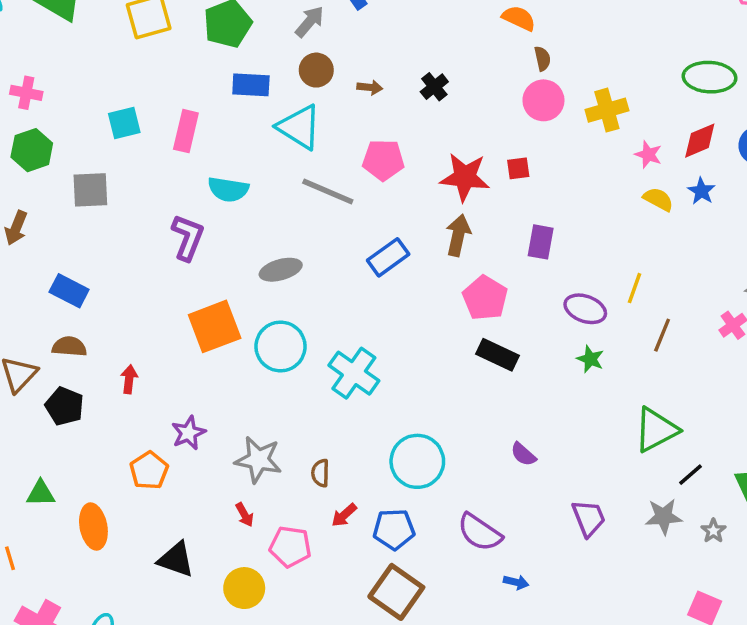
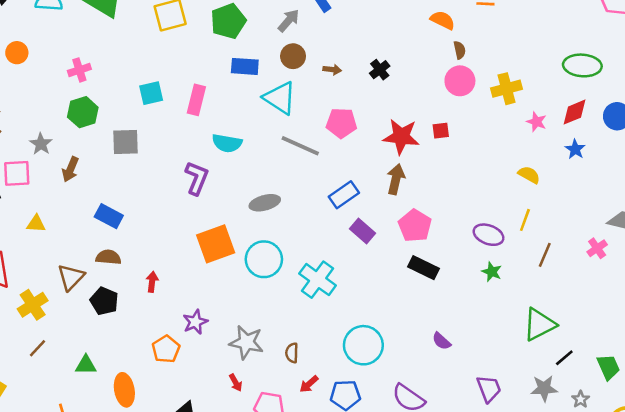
pink cross: (26, 93) -> (79, 70), turned -30
yellow semicircle: (658, 199) -> (529, 175), moved
purple rectangle: (541, 242) -> (363, 231), moved, turned -60

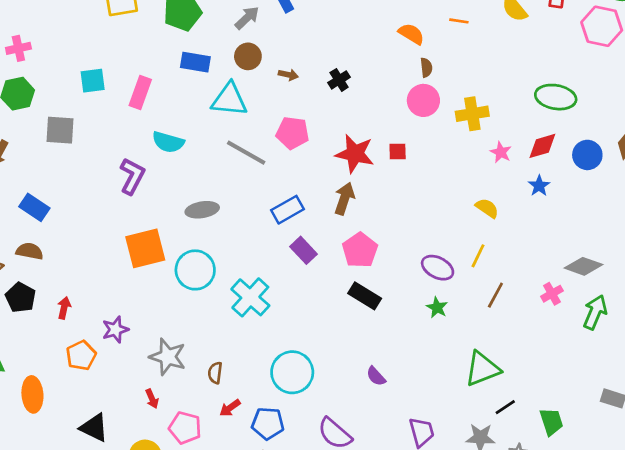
cyan triangle: (280, 98) -> (229, 100), turned -33
red arrow: (152, 282) -> (64, 308), moved

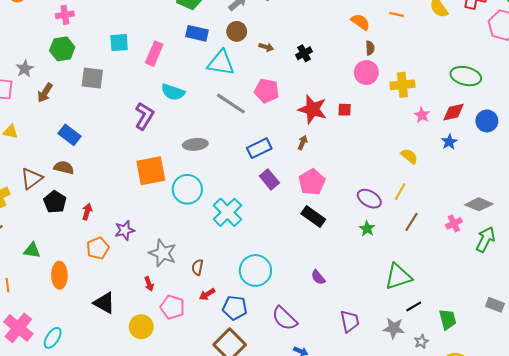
brown arrow: (344, 199) -> (303, 143), size x0.6

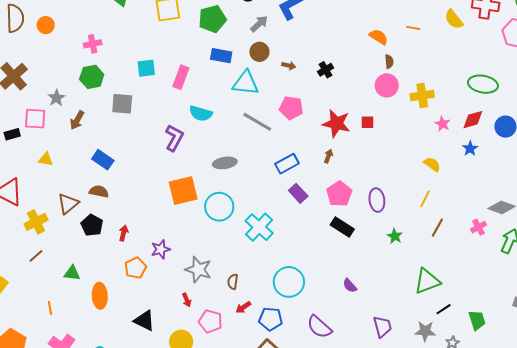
purple ellipse: (369, 199) -> (377, 200), moved, turned 55

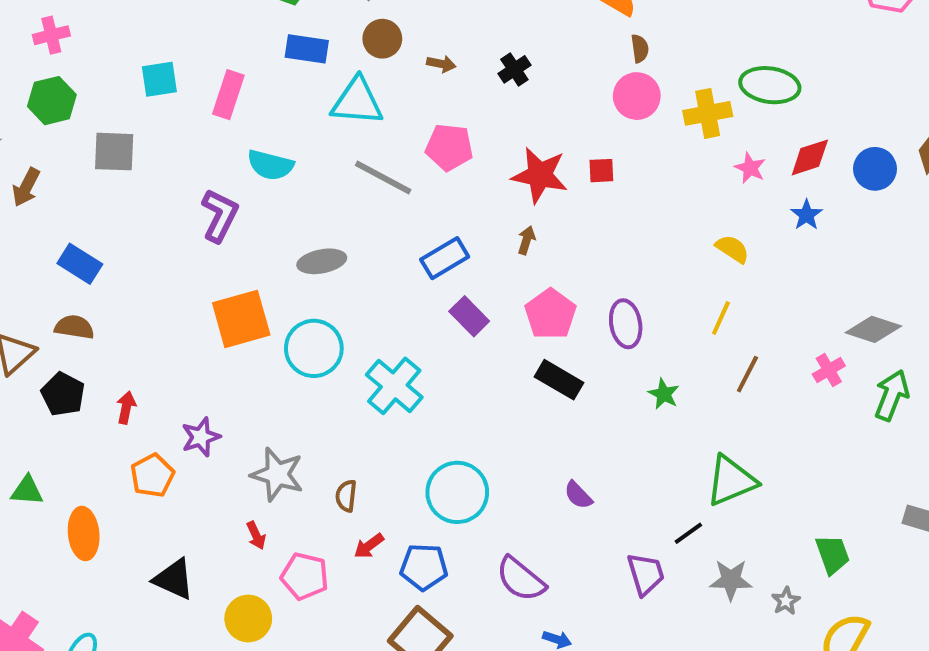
green ellipse: (483, 84) -> (770, 85), moved
black line: (444, 309) -> (688, 533), moved

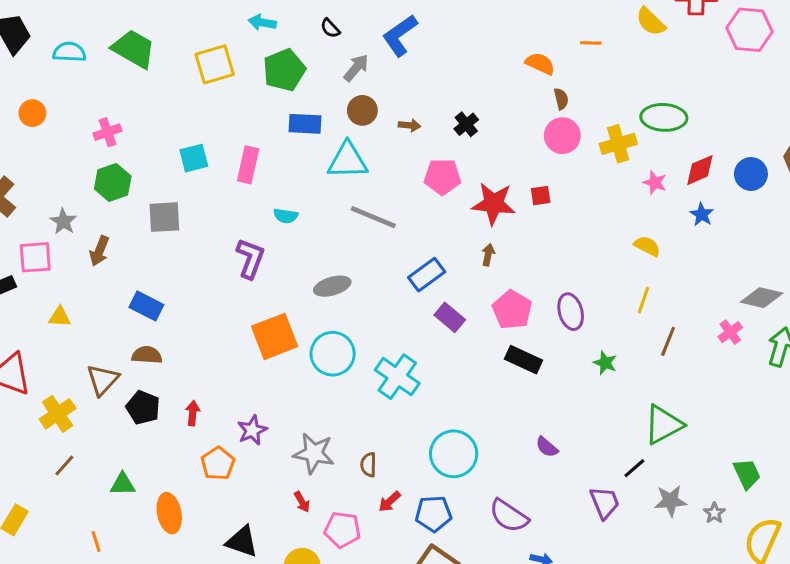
pink pentagon: (449, 147) -> (442, 177), moved
cyan semicircle: (270, 165) -> (286, 216), size x0.7

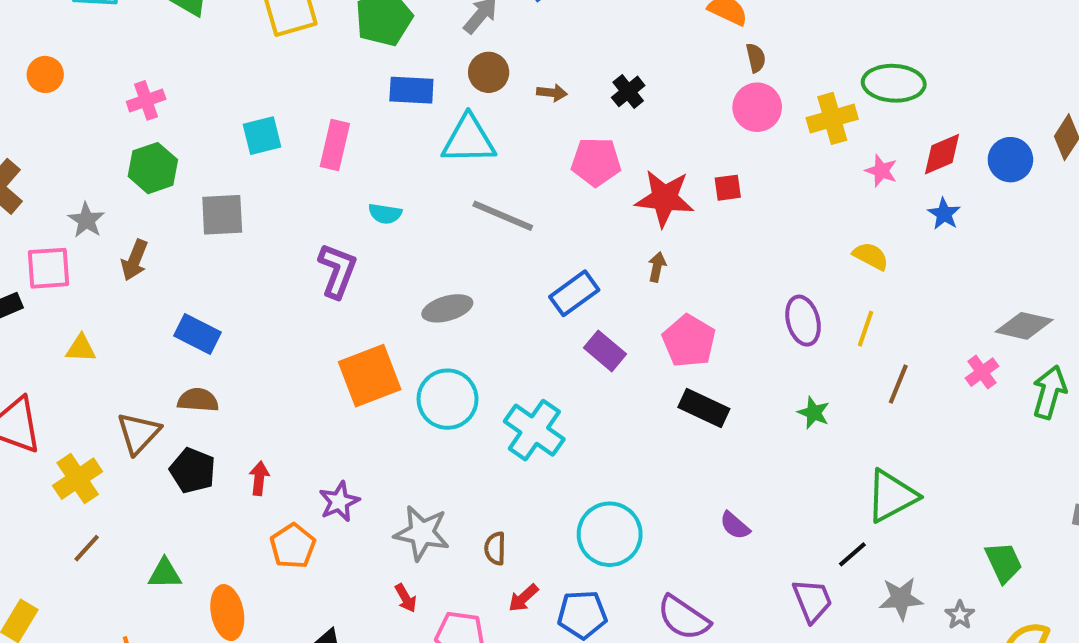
purple ellipse: (571, 312) -> (803, 321), moved

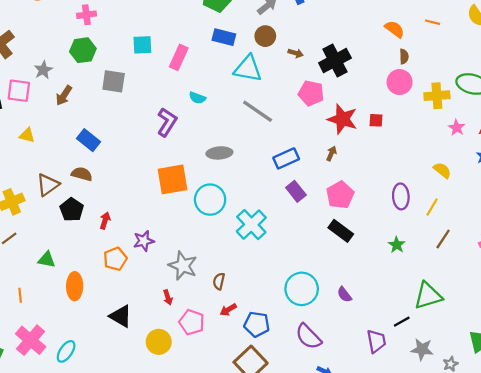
black cross: (628, 91) -> (335, 60), size x1.8
cyan circle: (610, 534) -> (302, 289), moved

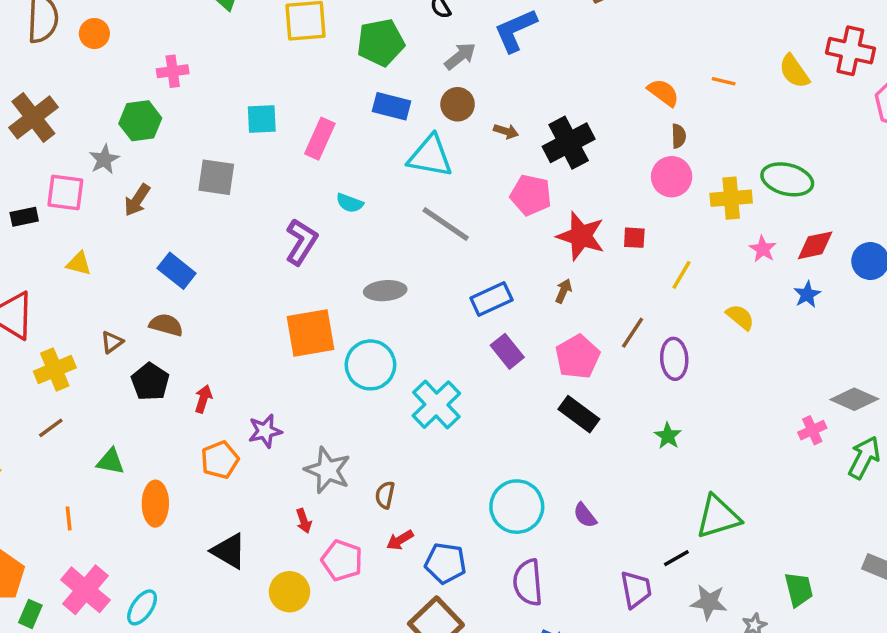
green hexagon: (83, 50) -> (140, 121), moved
brown triangle: (48, 185) -> (112, 342), size x0.6
yellow line: (432, 207) -> (682, 275), moved
brown line: (443, 239) -> (633, 333), moved
purple semicircle: (308, 337) -> (528, 582), turned 40

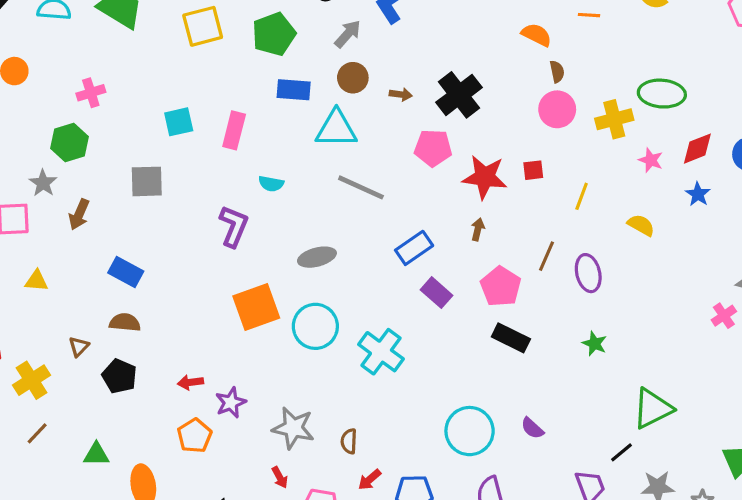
red arrow: (203, 399) -> (190, 382), moved, turned -105

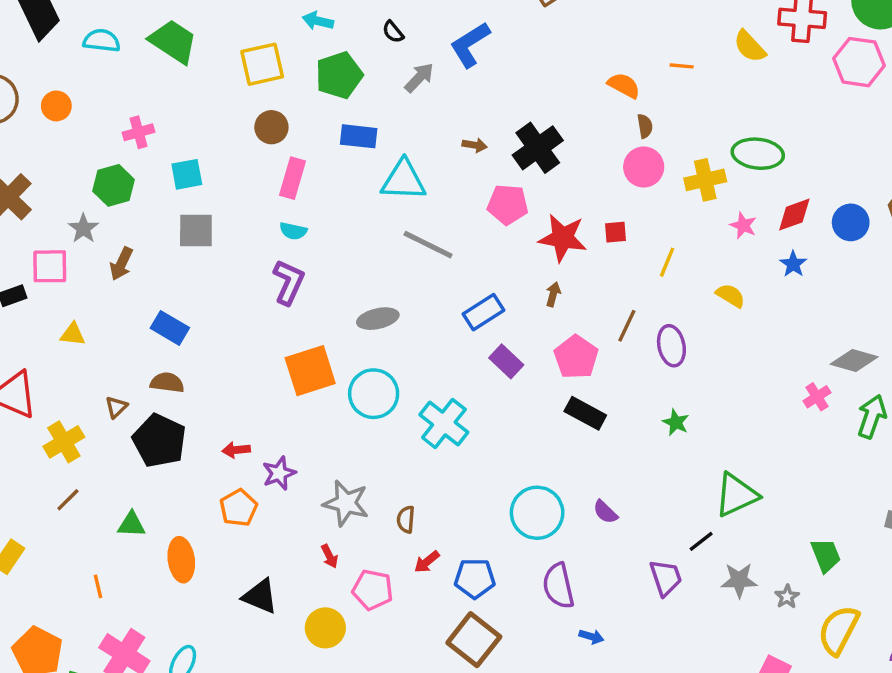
brown circle: (353, 78) -> (271, 127), moved
cyan square: (179, 122) -> (187, 174), moved
cyan semicircle: (271, 184) -> (293, 231), moved
black pentagon: (119, 376) -> (159, 441), size x1.4

